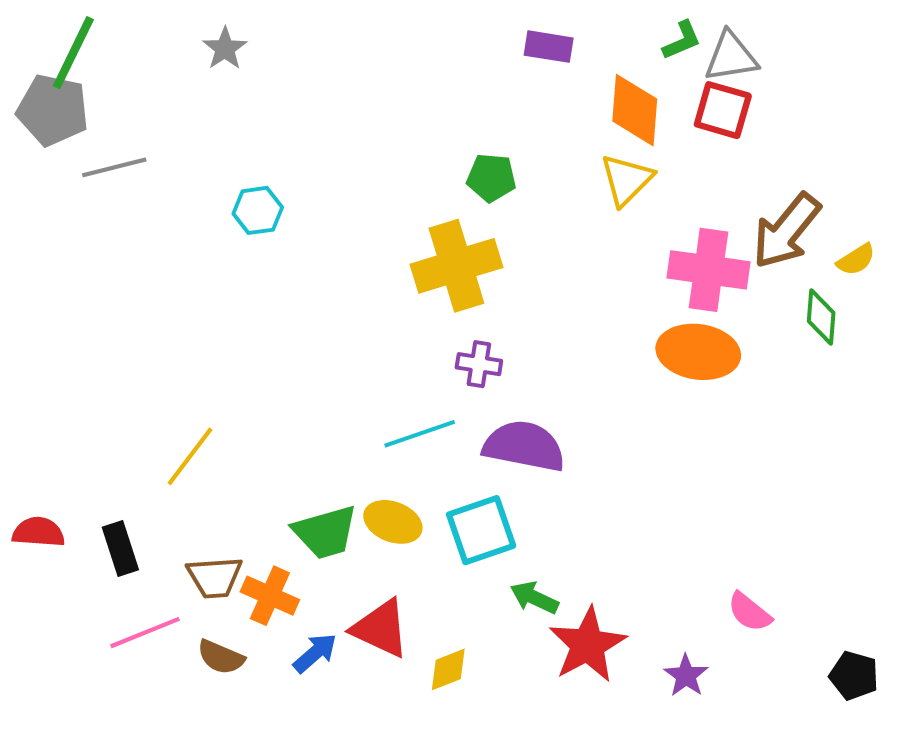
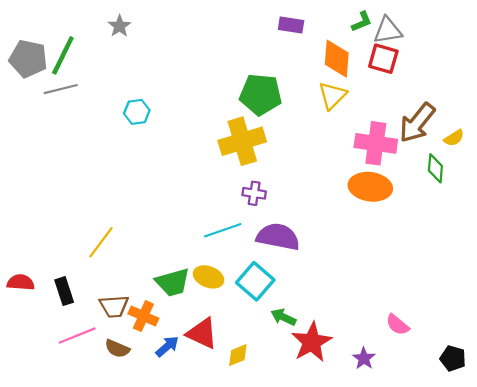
green line: (73, 53) -> (63, 55), moved
green pentagon: (491, 178) -> (261, 94), size x1.6
cyan square: (481, 530) -> (255, 281), turned -30

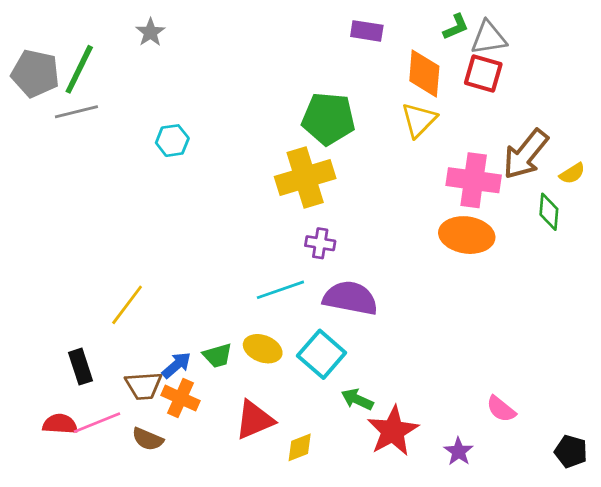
red semicircle: (21, 282) -> (60, 424), moved
green trapezoid: (173, 282) -> (217, 356), size x0.7
red triangle: (202, 333) -> (254, 420), turned -48
blue arrow: (167, 346) -> (176, 365), moved

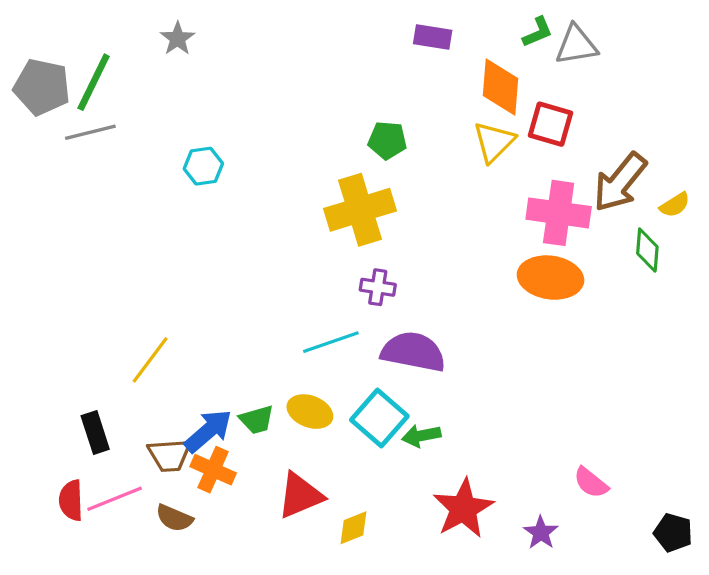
red square: (483, 73) -> (550, 124), moved
green pentagon: (328, 119) -> (387, 140), size x0.6
blue arrow: (176, 365) -> (208, 431), size x1.4
green arrow: (357, 399) -> (421, 436), moved, turned -36
red semicircle: (60, 424) -> (71, 500), turned -96

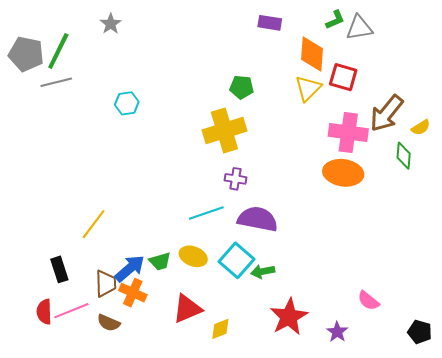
brown trapezoid: (169, 455) -> (106, 284), turned -88

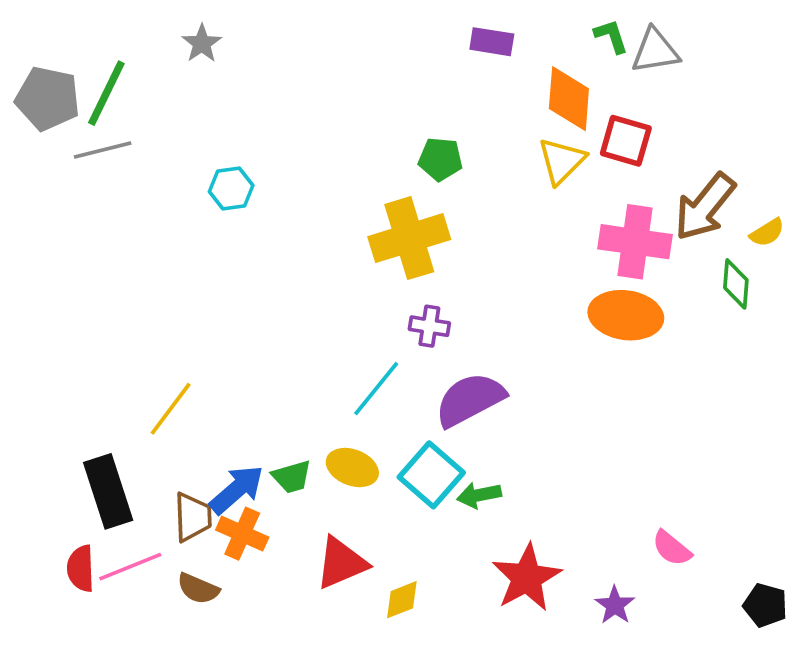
green L-shape: (335, 20) -> (611, 36), turned -85
cyan line: (206, 213) -> (376, 389), turned -32
purple semicircle: (258, 219) -> (470, 400), turned -39
black rectangle: (59, 269) -> (108, 491), size x1.5

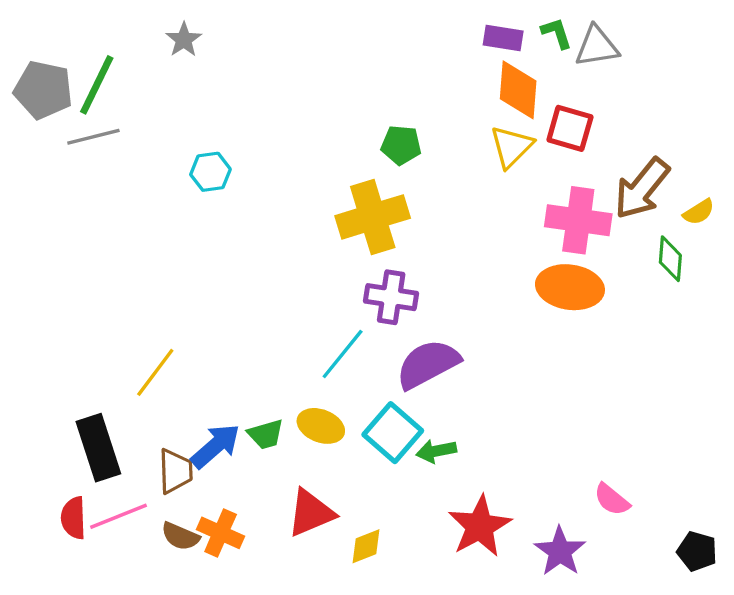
purple rectangle: (492, 42) -> (503, 38), moved
purple cross: (429, 326) -> (391, 297), size x1.4
orange cross: (242, 534) -> (221, 533), moved
purple star: (615, 605) -> (560, 551), size x1.4

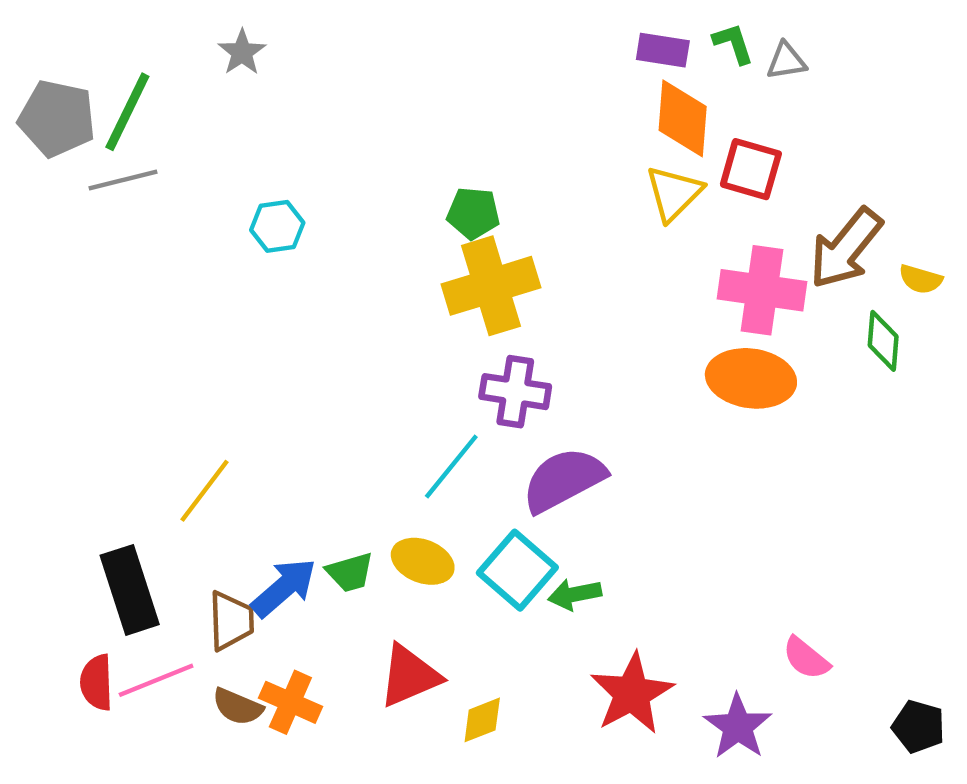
gray triangle: (597, 46) -> (786, 61), size x0.7
green pentagon: (401, 145) -> (473, 213), moved
yellow semicircle: (699, 212) -> (921, 279), turned 48

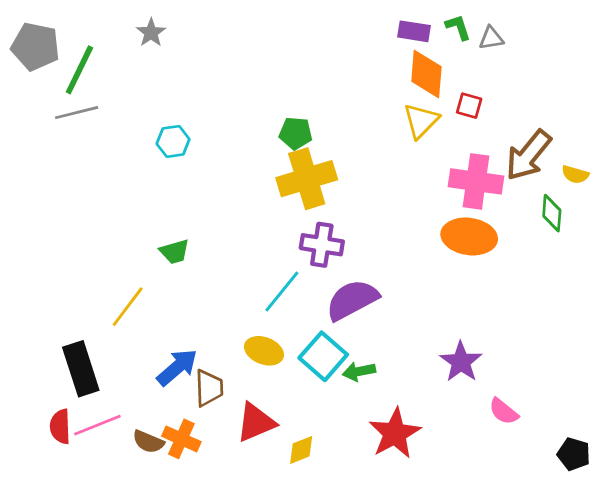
gray pentagon: (57, 118) -> (35, 46), moved
red square: (751, 169) -> (469, 106), size x0.7
green trapezoid: (350, 572) -> (174, 252), moved
brown trapezoid: (231, 621) -> (209, 388), moved
purple star: (738, 727) -> (461, 362), moved

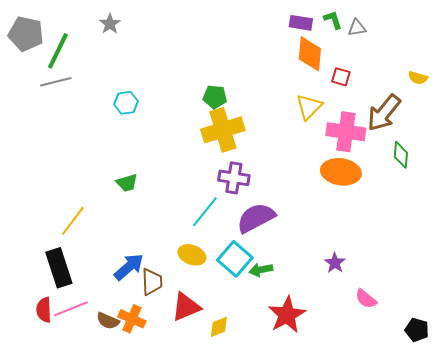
yellow triangle: (421, 121) -> (309, 107), moved
yellow semicircle: (575, 175) -> (418, 78), moved
yellow line: (128, 307) -> (73, 221), moved
purple star: (461, 362) -> (335, 263), size x0.7

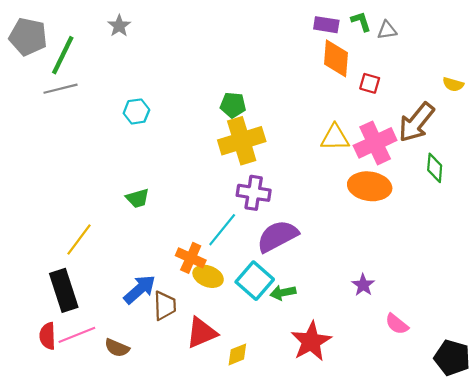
yellow triangle: (309, 107) -> (335, 137), moved, turned 44
pink cross: (346, 132) -> (375, 143), turned -33
orange cross: (132, 319) -> (191, 258), moved
black pentagon: (417, 330) -> (452, 358), size x1.4

